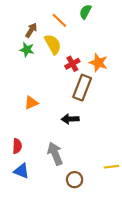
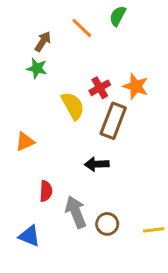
yellow semicircle: (53, 44) -> (73, 106), moved
orange triangle: (31, 103) -> (25, 142), moved
red semicircle: (17, 146) -> (46, 191), moved
brown circle: (75, 180) -> (107, 224), moved

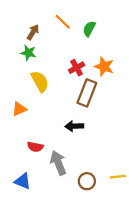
green semicircle: (118, 16) -> (89, 29), moved
yellow semicircle: (73, 106) -> (40, 81), moved
red semicircle: (46, 191) -> (35, 147), turned 98
brown circle: (107, 224) -> (87, 181), moved

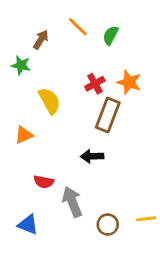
green star: (28, 53) -> (21, 65), moved

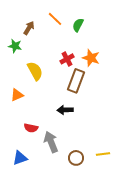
blue triangle: (28, 225) -> (20, 158), turned -42

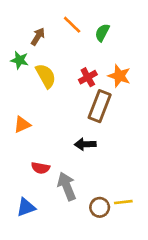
yellow semicircle: (35, 71) -> (46, 76), moved
yellow line: (103, 154) -> (123, 202), moved

